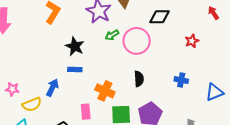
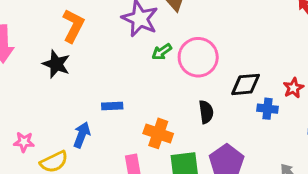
black diamond: (160, 17) -> (246, 84), moved
red star: (192, 41) -> (293, 88), moved
black star: (75, 46) -> (56, 64), moved

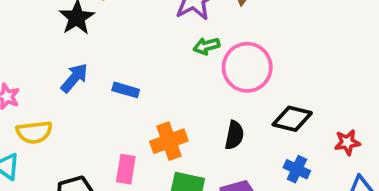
blue cross: (268, 109) -> (297, 169), moved
orange cross: (158, 133) -> (169, 141), turned 32
blue arrow: (82, 135) -> (74, 78), moved

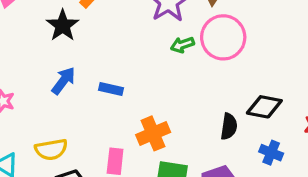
pink circle: (247, 67) -> (223, 37), moved
yellow semicircle: (34, 132) -> (51, 149), moved
black semicircle: (234, 135) -> (229, 126), moved

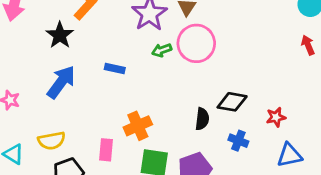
blue arrow: (63, 81) -> (61, 82), size x1.4
blue rectangle: (111, 89) -> (115, 69), moved

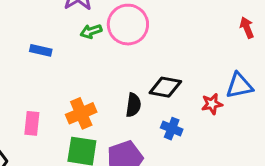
orange cross: (138, 126) -> (81, 113), moved
pink rectangle: (106, 150) -> (32, 123), moved
blue triangle: (289, 155) -> (239, 86), moved

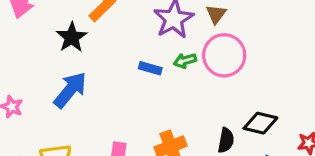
blue rectangle: (41, 50) -> (150, 68), moved

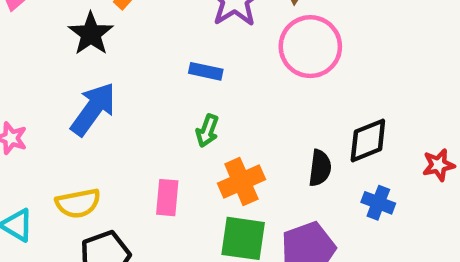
green arrow: (185, 61) -> (207, 131), moved, turned -50
black diamond: (260, 123) -> (368, 140), turned -32

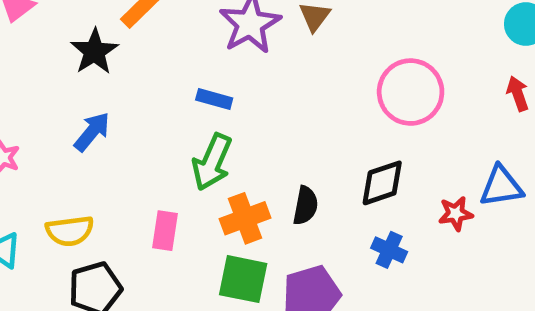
pink circle: (310, 47) -> (411, 92), moved
blue arrow: (93, 109) -> (92, 132), size x0.7
green arrow: (207, 131) -> (212, 162), size x1.6
black semicircle: (320, 168) -> (306, 206), moved

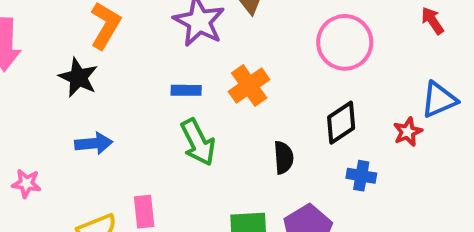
blue arrow: (92, 132) -> (94, 143), turned 60
green arrow: (212, 162) -> (198, 142), turned -36
orange cross: (245, 218) -> (249, 86), moved
pink rectangle: (165, 231) -> (144, 212), moved

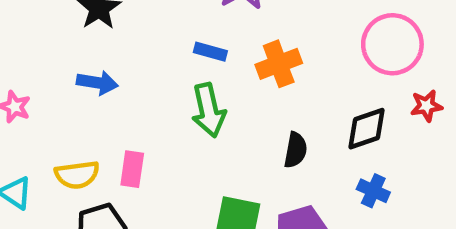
red star: (408, 132) -> (426, 106), moved

